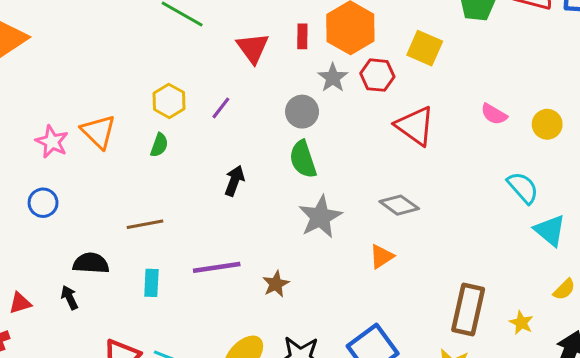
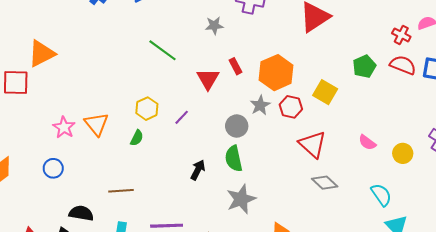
red rectangle: (302, 36) -> (236, 66), moved, turned -35
black arrow: (234, 181) -> (198, 170), moved
gray diamond: (399, 205) -> (325, 183), moved

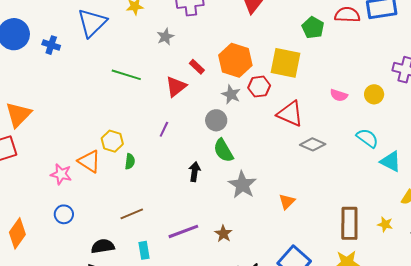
red triangle: (208, 79) -> (176, 87), turned 40
yellow square: (325, 92) -> (285, 63), size x1.4
yellow hexagon: (147, 109) -> (112, 141), moved

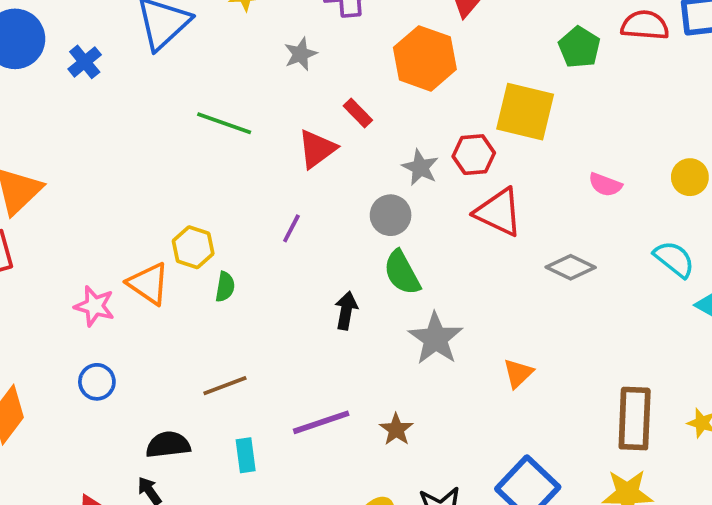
blue cross: (51, 45) -> (85, 62), turned 30
orange hexagon: (235, 60) -> (425, 58), moved
pink semicircle: (339, 95) -> (605, 185), moved
red triangle: (290, 114) -> (499, 212), moved

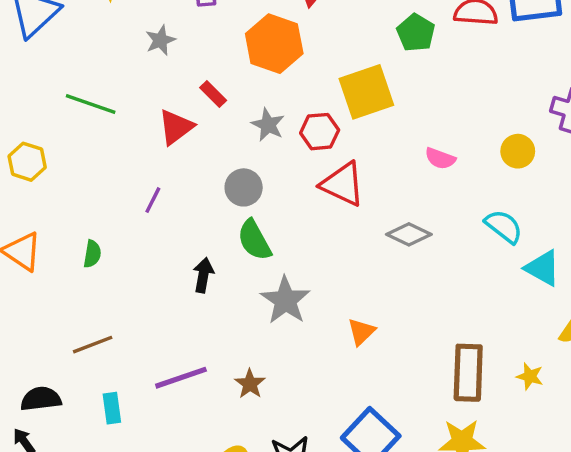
yellow square: (525, 112) -> (366, 92), turned -32
gray star: (420, 167) -> (268, 125), moved
yellow hexagon: (193, 247) -> (27, 162), moved

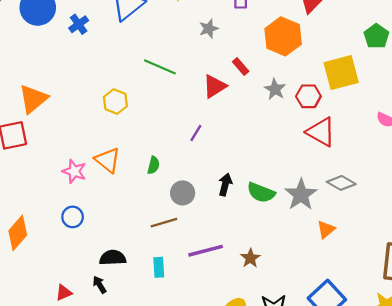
gray circle: (244, 187) -> (183, 193), moved
gray diamond: (409, 234) -> (341, 183), moved
green semicircle: (254, 240) -> (261, 193), moved, turned -44
gray star: (285, 300) -> (301, 195), moved
brown line: (93, 345) -> (164, 223), moved

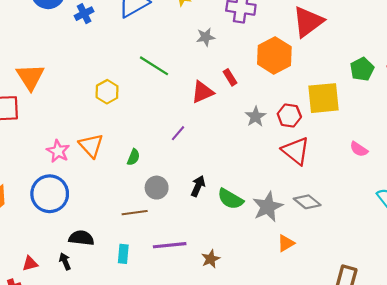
gray star: (275, 89) -> (256, 117), moved
orange triangle: (33, 99) -> (30, 77), turned -32
blue circle: (73, 217) -> (50, 194), size x1.8

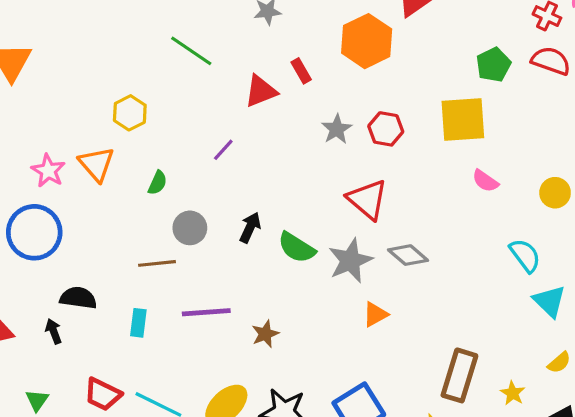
yellow hexagon: (107, 92) -> (130, 113), moved
yellow square: (324, 98) -> (463, 120), moved
red triangle: (296, 151) -> (367, 199), moved

